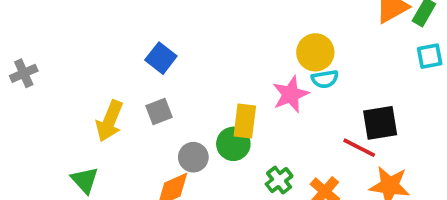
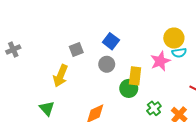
blue square: (161, 58) -> (111, 41), moved
gray square: (159, 111) -> (76, 50), moved
gray circle: (193, 157) -> (107, 64), moved

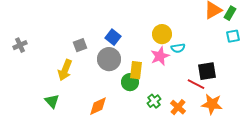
yellow circle: (174, 38) -> (162, 34), moved
gray circle: (107, 64) -> (109, 59), size x1.5

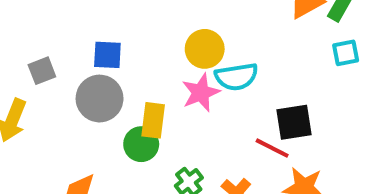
blue square: (113, 37) -> (107, 55), turned -35
cyan semicircle: (178, 48) -> (236, 77), size x1.5

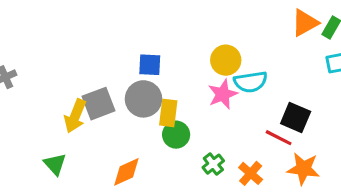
gray square: (42, 71) -> (98, 104), moved, size x1.5
yellow rectangle: (153, 120) -> (168, 113), moved
black square: (294, 122) -> (296, 118), turned 32

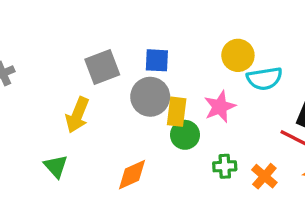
pink star: (223, 94) -> (220, 107), moved
gray square: (98, 104) -> (102, 67), moved
green cross: (213, 164) -> (225, 166), turned 35

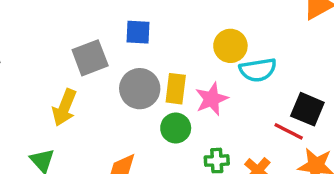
blue square: (157, 60) -> (138, 32), moved
yellow rectangle: (177, 112) -> (176, 89), moved

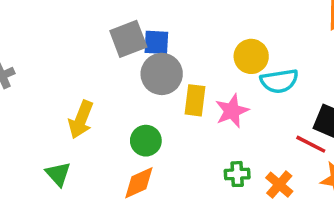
gray square: (90, 58) -> (128, 39), moved
gray circle: (140, 89) -> (162, 74), moved
green circle: (176, 128) -> (146, 141), moved

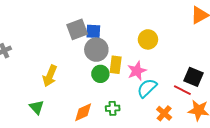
cyan semicircle: (279, 81) -> (147, 88), moved, turned 145
green circle: (146, 141) -> (100, 74), moved
green cross: (237, 174) -> (113, 108), moved

